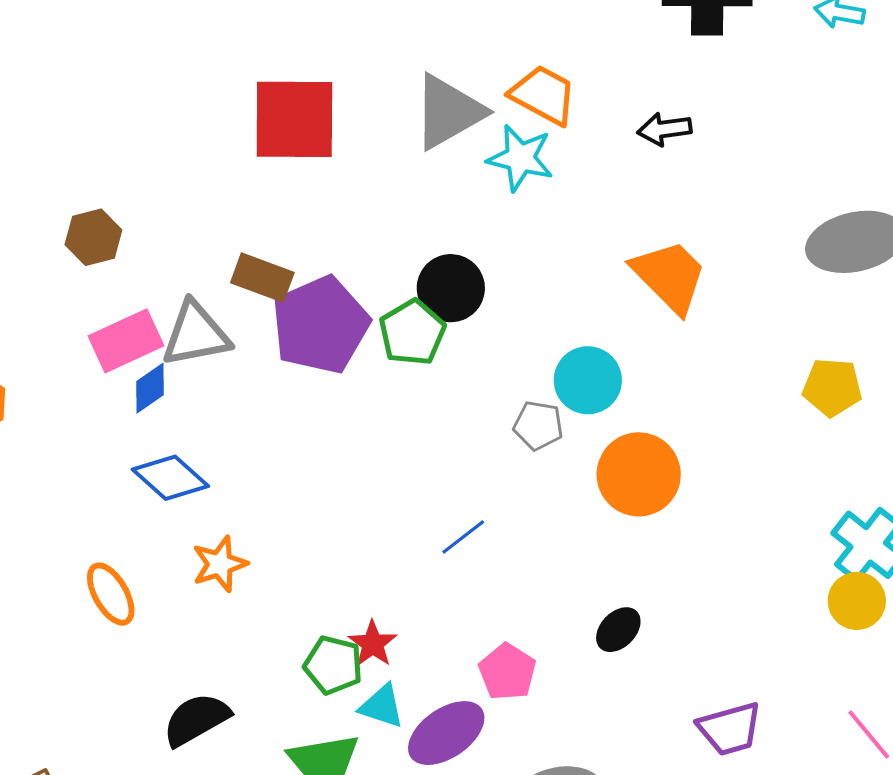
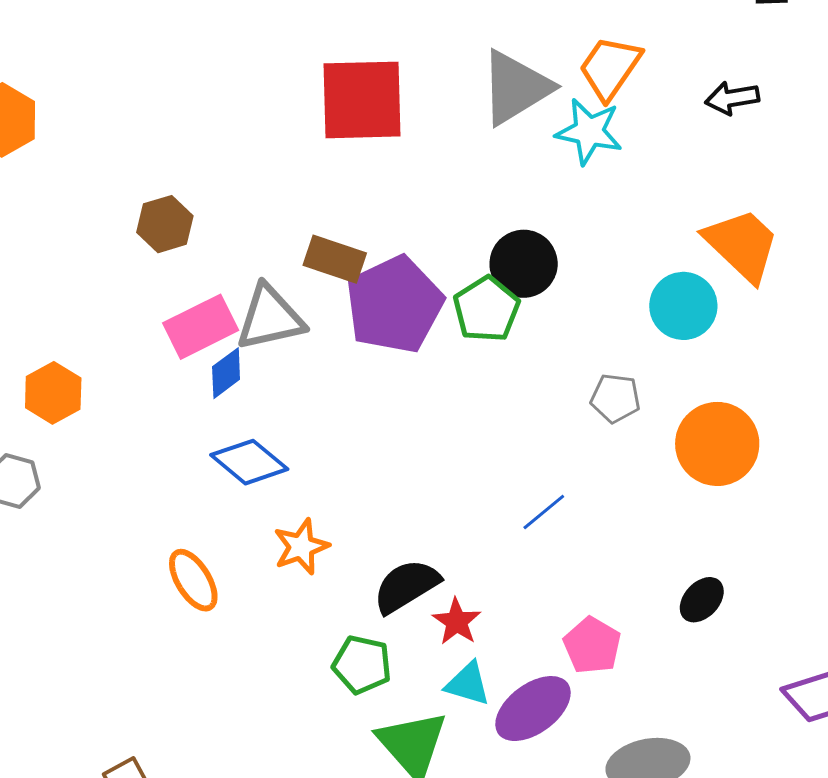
orange trapezoid: (543, 95) -> (610, 68), turned -82
cyan circle: (588, 380) -> (683, 306), moved
green pentagon: (333, 665) -> (362, 665), moved
black semicircle: (196, 719) -> (406, 586), moved

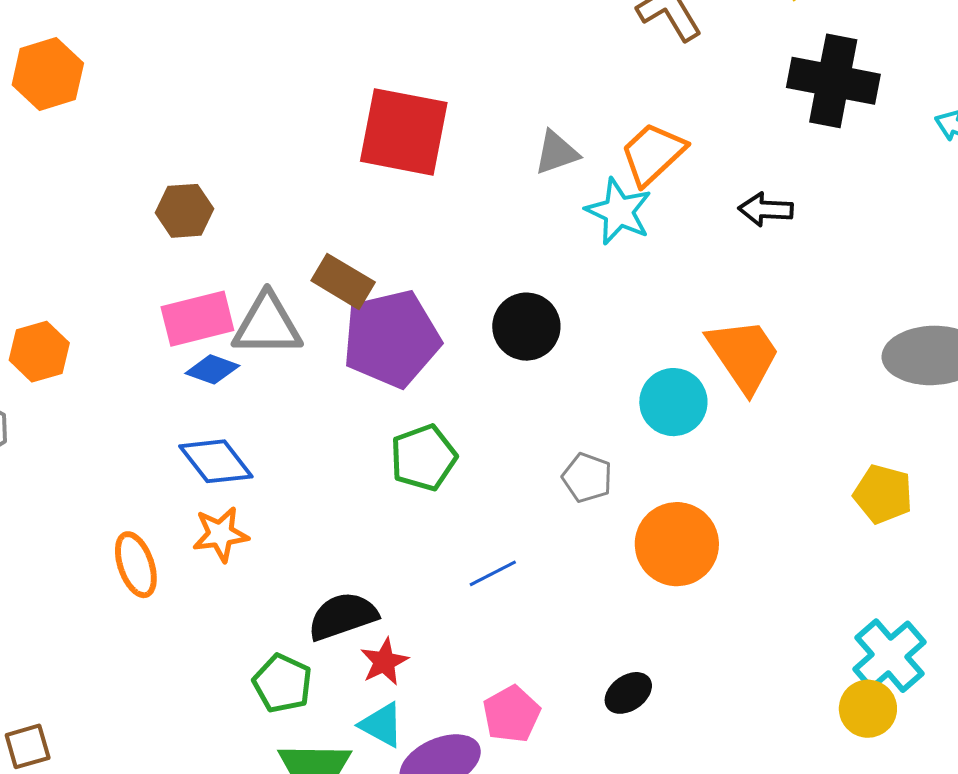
gray triangle: (516, 88) -> (556, 153), size x0.6
green pentagon: (486, 309) -> (423, 458), moved
blue diamond: (226, 373) -> (212, 369), turned 44
orange star: (301, 547) -> (220, 534), moved

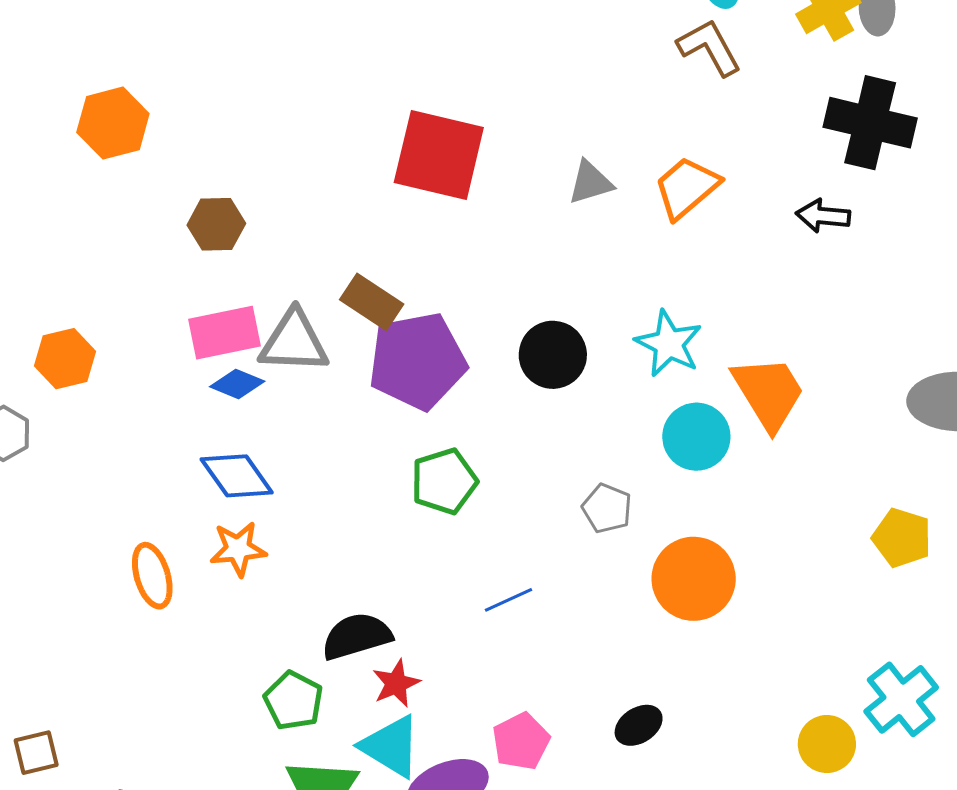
orange hexagon: (48, 74) -> (113, 123), moved
black arrow: (766, 210) -> (823, 216), moved
cyan star: (619, 211) -> (669, 344), moved
yellow circle: (868, 709) -> (827, 744), moved
cyan triangle: (382, 725) -> (391, 746), size x1.4

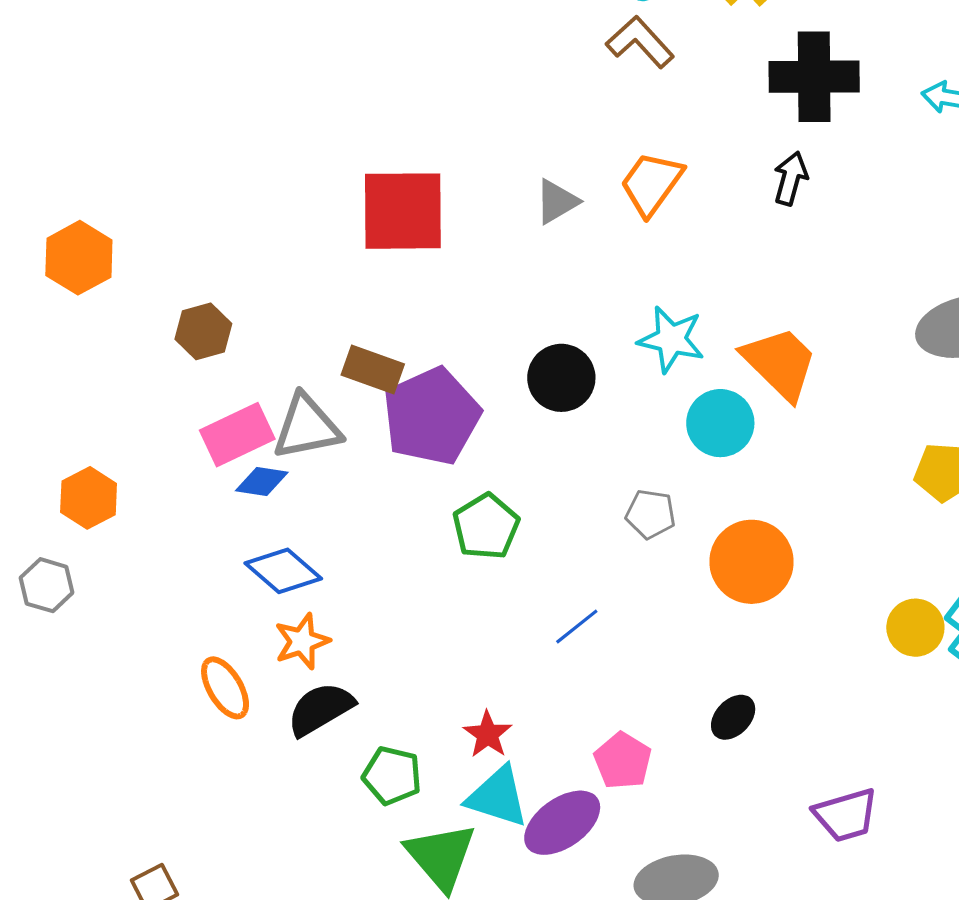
black arrow: (823, 216) -> (791, 178), turned 114
black semicircle: (357, 636) -> (320, 709), moved
yellow circle: (827, 744) -> (915, 628), moved

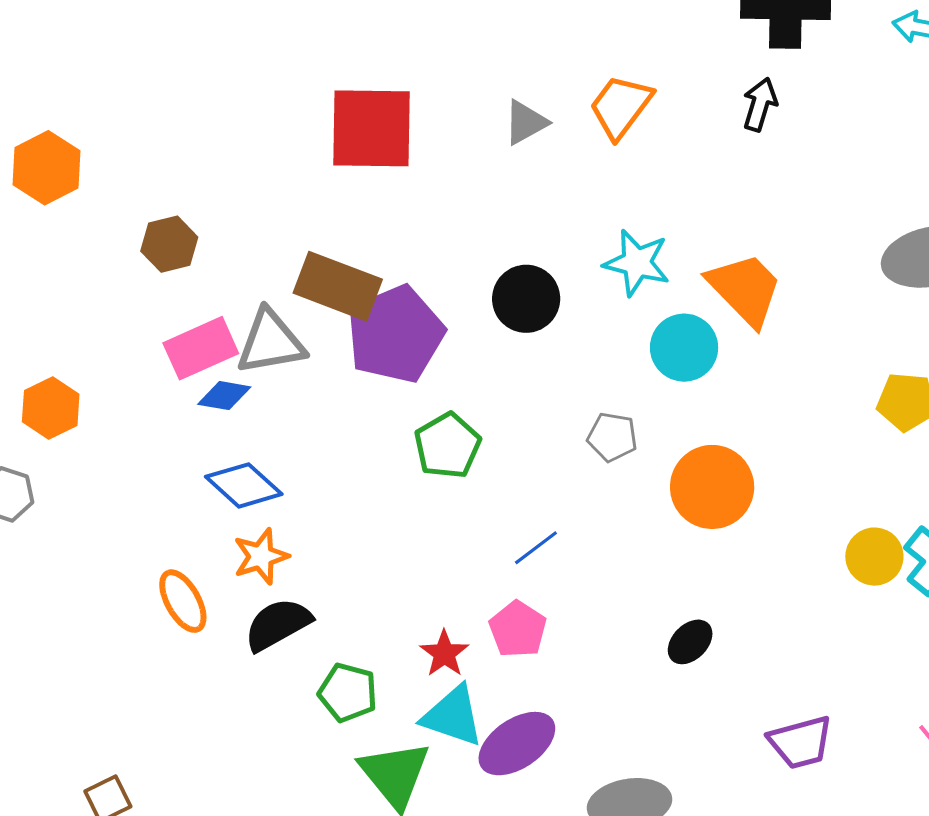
brown rectangle: (373, 370) -> (338, 286), size x1.4
pink pentagon: (623, 761) -> (518, 629), moved

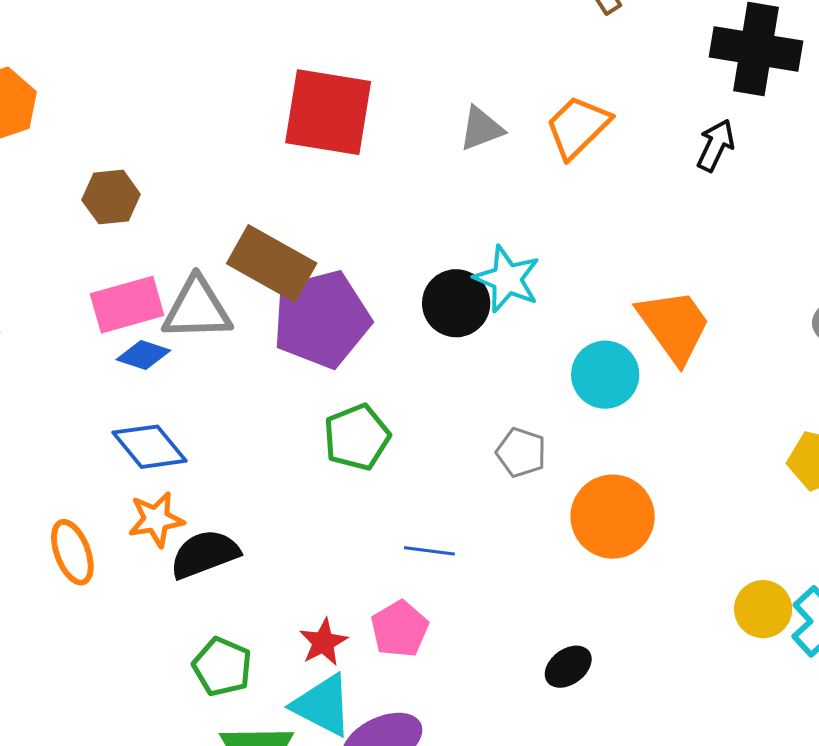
cyan star: (637, 263) -> (507, 279), moved
blue line: (536, 548) -> (429, 551), turned 36
black semicircle: (278, 624) -> (205, 554), moved

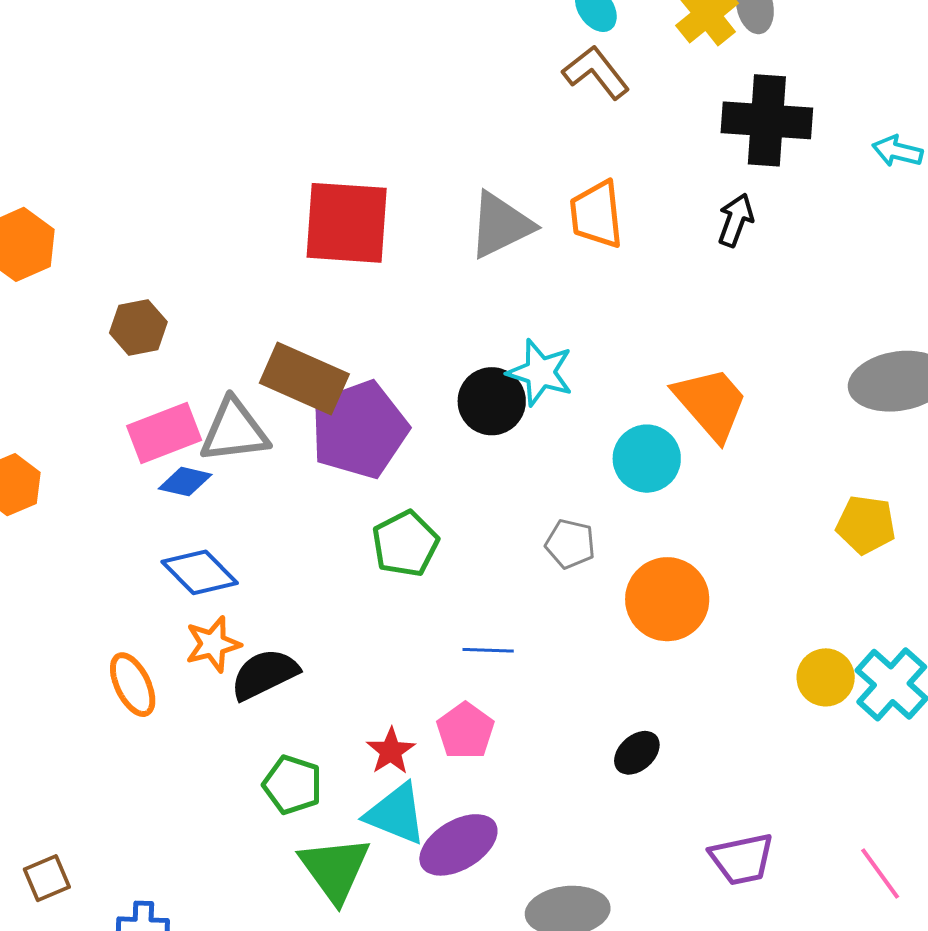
orange trapezoid: (578, 127) -> (596, 214), turned -46
gray triangle: (481, 129) -> (501, 225), size x1.5

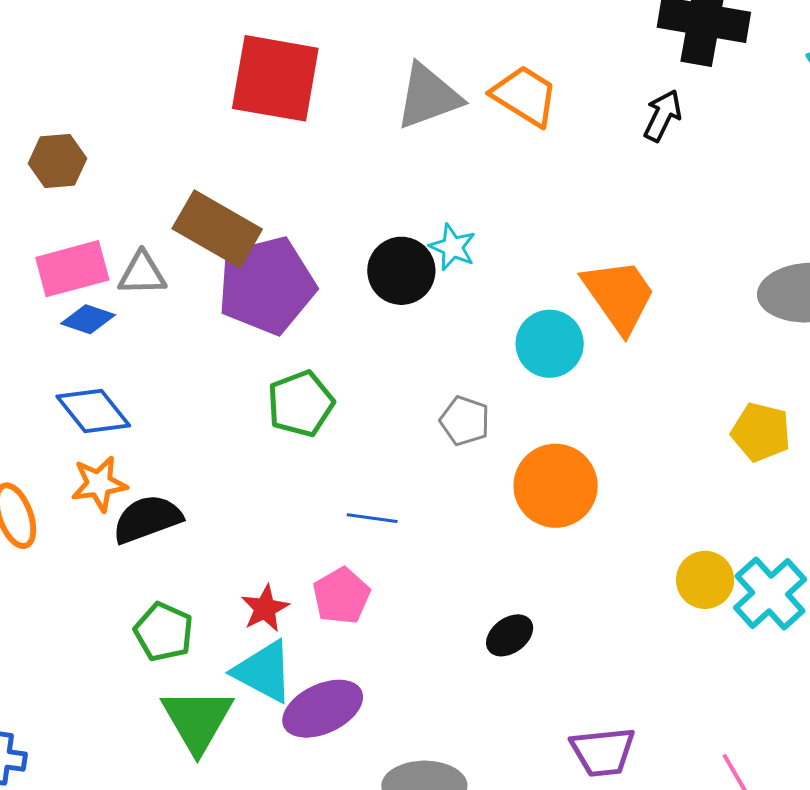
orange trapezoid: (596, 214) -> (525, 96), turned 122
cyan star: (540, 372) -> (453, 247), size x0.7
gray triangle: (234, 431) -> (142, 274), size x0.7

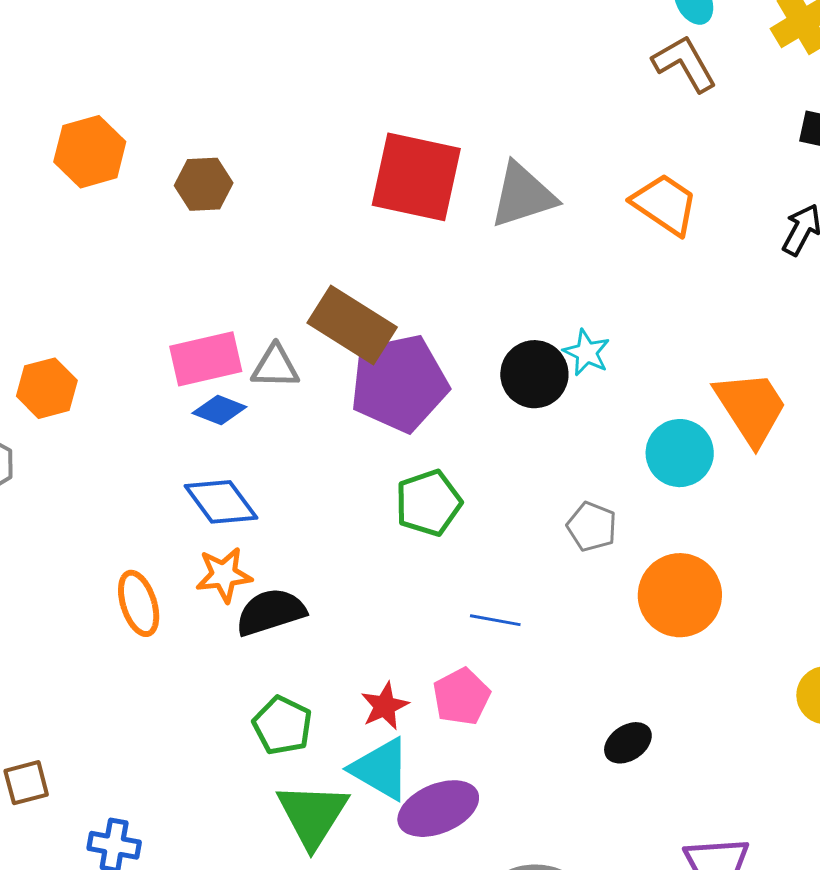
gray triangle: (428, 96) -> (523, 195), moved
brown hexagon: (57, 161) -> (204, 184), moved

